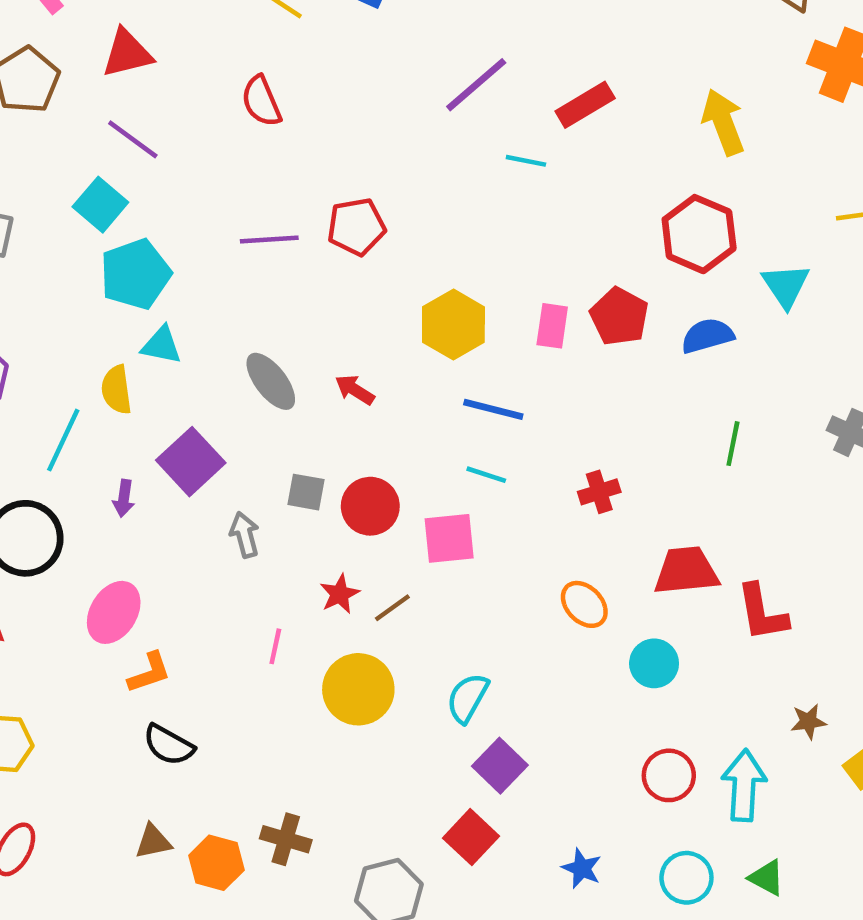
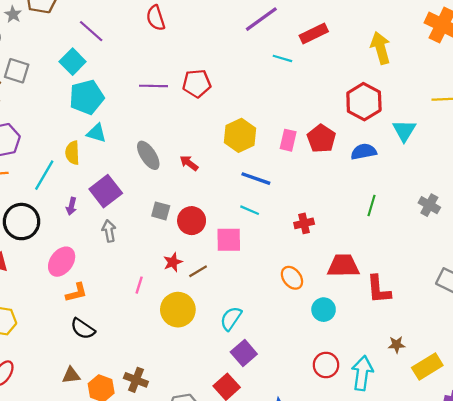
gray arrow: (245, 535) -> (109, 231), moved

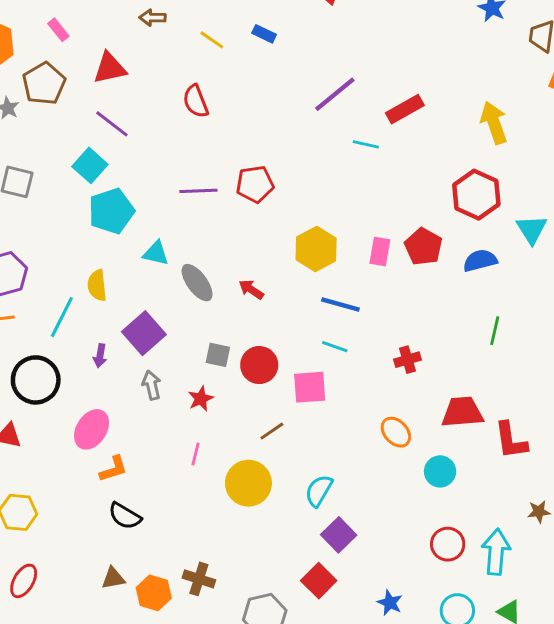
cyan triangle: (96, 133) -> (156, 253), moved
red star: (173, 262) -> (201, 399), moved

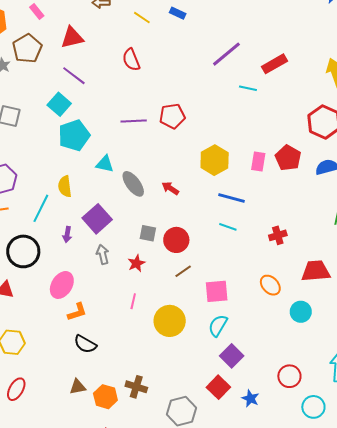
pink square: (310, 387) -> (217, 291), moved
brown line: (272, 431) -> (183, 271), moved
red circle: (448, 544) -> (289, 376), moved
blue star: (390, 603) -> (250, 398), moved

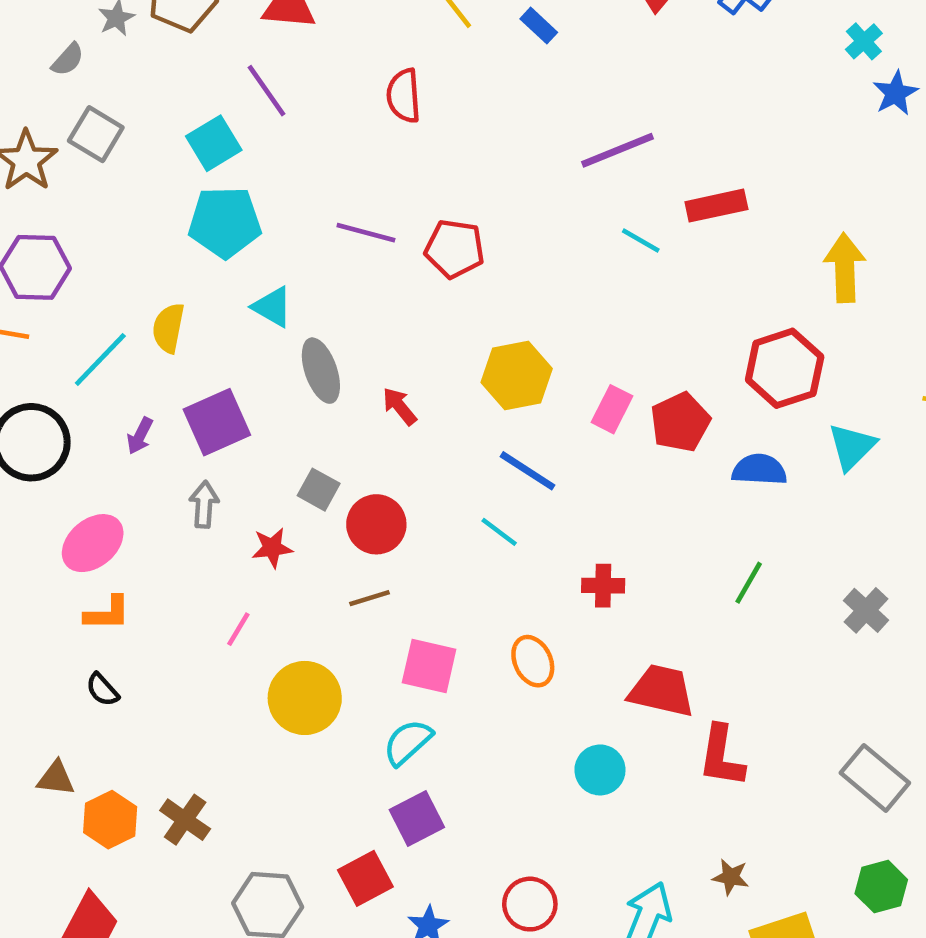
orange ellipse: (270, 285) -> (533, 661), moved
black semicircle: (85, 344) -> (102, 690), size x0.7

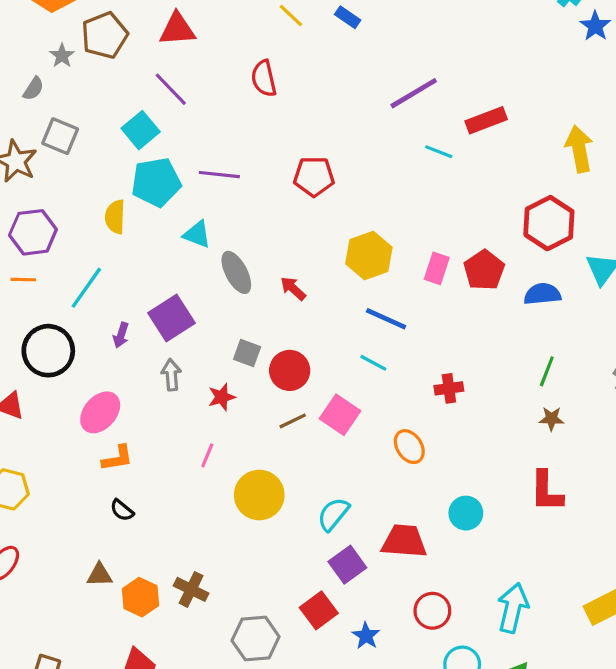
purple line: (366, 233) -> (219, 175), moved
yellow semicircle: (168, 328) -> (115, 217), moved
pink square: (429, 666) -> (340, 415), moved, turned 30
red trapezoid: (662, 691) -> (404, 541), moved
brown star: (731, 877) -> (551, 419), moved

